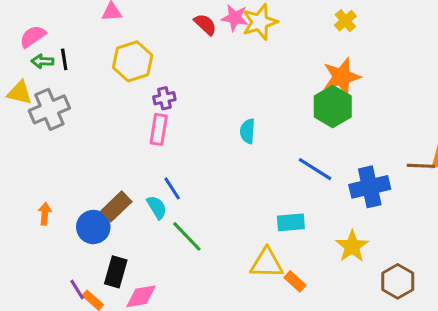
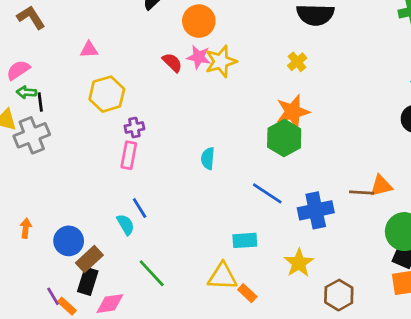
black line: (64, 59) -> (40, 102), moved
brown rectangle: (116, 206) -> (89, 259), moved
green line: (187, 236) -> (152, 273), moved

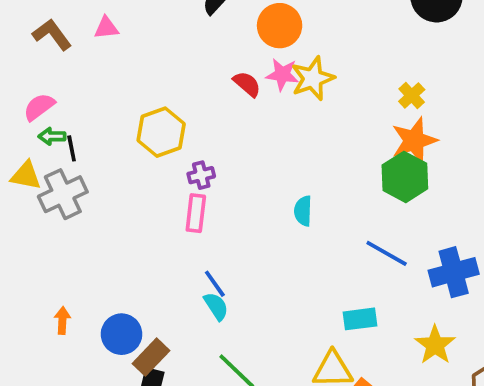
pink triangle: (89, 50) -> (106, 28), moved
yellow cross: (297, 62) -> (412, 96), moved
cyan semicircle: (126, 225) -> (216, 306), moved

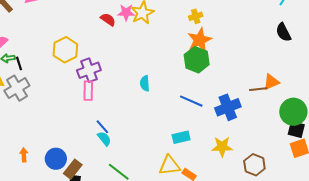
yellow cross: (412, 96) -> (196, 16), turned 32
purple cross: (201, 175) -> (89, 70), size x1.6
yellow star: (435, 345) -> (222, 147), turned -30

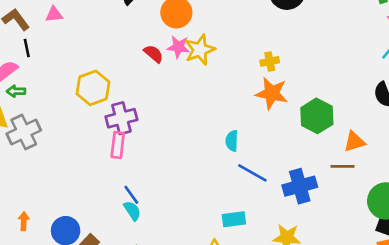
orange star: (200, 40) -> (272, 93), turned 30
green hexagon: (197, 60) -> (317, 116), moved
black line: (19, 63) -> (27, 48), moved
orange triangle: (271, 82) -> (354, 142), moved
cyan semicircle: (145, 83) -> (232, 141), moved

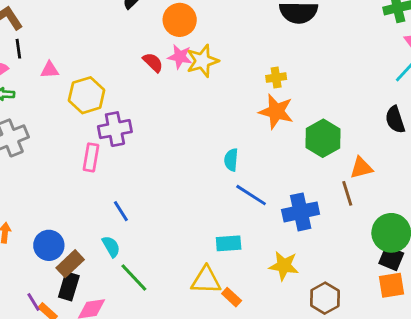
pink triangle: (54, 14) -> (50, 70), moved
pink rectangle: (118, 145) -> (91, 157), moved
brown line: (342, 166) -> (347, 193), turned 70
cyan semicircle: (132, 211) -> (111, 247), moved

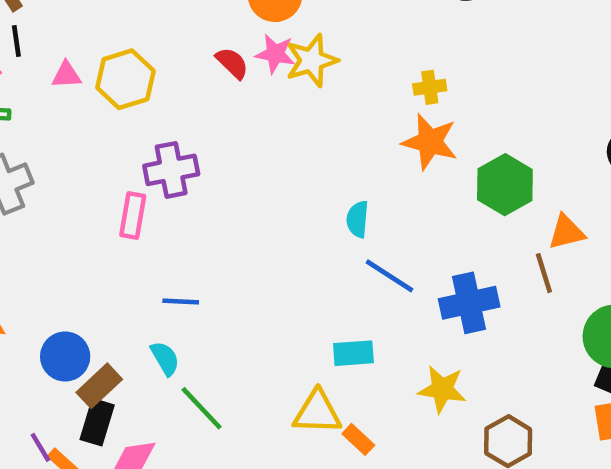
yellow hexagon: (87, 95) -> (125, 79), moved
blue line: (121, 211) -> (181, 302), turned -55

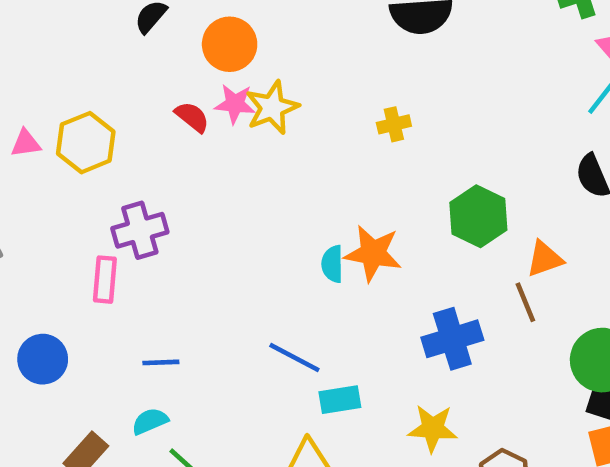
orange star: (430, 142) -> (373, 253), moved
blue line: (390, 276) -> (294, 357), moved
blue circle: (65, 356) -> (43, 359), moved
cyan semicircle: (165, 358) -> (150, 421), turned -78

